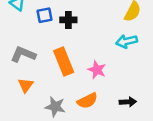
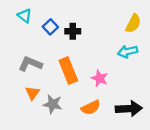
blue square: (45, 15) -> (50, 27), turned -32
black arrow: (128, 102) -> (129, 109), size x1.6
gray star: (55, 107) -> (53, 104), moved

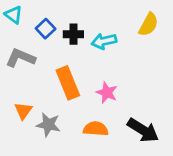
cyan arrow: (128, 52) -> (104, 41), moved
gray L-shape: (30, 64) -> (21, 58), moved
orange semicircle: (91, 107) -> (96, 129), turned -150
black arrow: (129, 109) -> (143, 130), turned 35

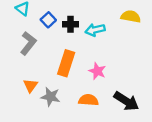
yellow semicircle: (149, 24) -> (131, 16), turned -108
gray L-shape: (21, 58) -> (28, 43), turned 105
orange rectangle: (68, 83) -> (66, 63), turned 40

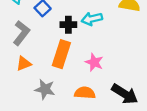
black cross: (71, 24) -> (68, 25), moved
orange triangle: (30, 86) -> (24, 63), moved, turned 32

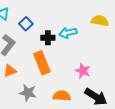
orange rectangle: (61, 54) -> (42, 63), turned -40
pink star: (94, 62) -> (83, 71), moved

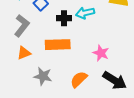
orange rectangle: (42, 63) -> (58, 45), turned -70
orange semicircle: (62, 96) -> (79, 79), turned -48

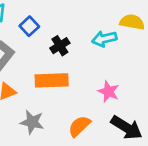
cyan arrow: (85, 13) -> (104, 39), moved
black cross: (64, 18) -> (60, 46), turned -32

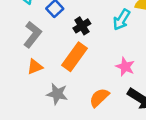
cyan arrow: (104, 39) -> (121, 20), turned -45
orange rectangle: (52, 80) -> (74, 57), turned -52

